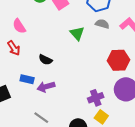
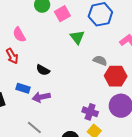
gray semicircle: (102, 24) -> (100, 60), moved
green triangle: (77, 33) -> (77, 37), moved
purple cross: (96, 98) -> (90, 112), turned 35

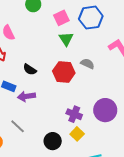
pink square: (62, 14) -> (61, 18), moved
red hexagon: (116, 76) -> (64, 72), moved

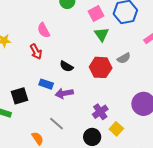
gray semicircle: (87, 64) -> (124, 58), turned 128
purple cross: (74, 114) -> (100, 112), moved, turned 35

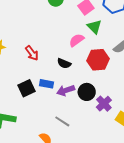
pink semicircle: (44, 30) -> (77, 40), moved, turned 91
black square: (20, 96) -> (27, 88), moved
black circle: (92, 137) -> (87, 92), moved

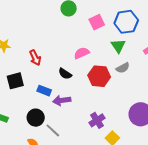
green triangle: (94, 27) -> (118, 46), moved
black square: (27, 88) -> (15, 81), moved
black circle: (87, 92) -> (36, 118), moved

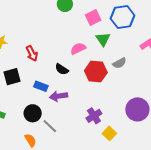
green triangle: (118, 46) -> (103, 39), moved

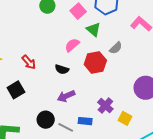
blue rectangle: (41, 86) -> (85, 121), moved

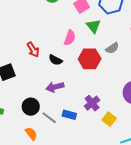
pink semicircle: (72, 45) -> (70, 38), turned 140
red arrow: (29, 62) -> (33, 50), moved

